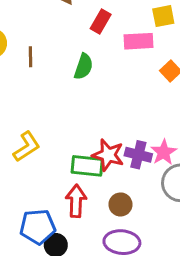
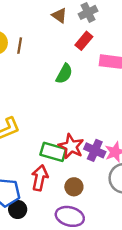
brown line: (31, 57) -> (20, 46), moved

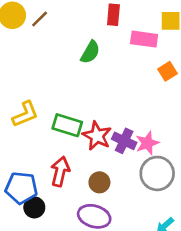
red rectangle: (84, 41) -> (113, 15), turned -36
brown line: (20, 46) -> (40, 19), turned 35
green rectangle: (53, 152) -> (67, 125), moved

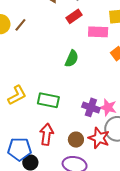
red rectangle: (113, 15) -> (74, 16), turned 56
green semicircle: (90, 52) -> (72, 59), moved
red star: (97, 136) -> (99, 138), moved
pink star: (147, 143) -> (108, 107), turned -30

